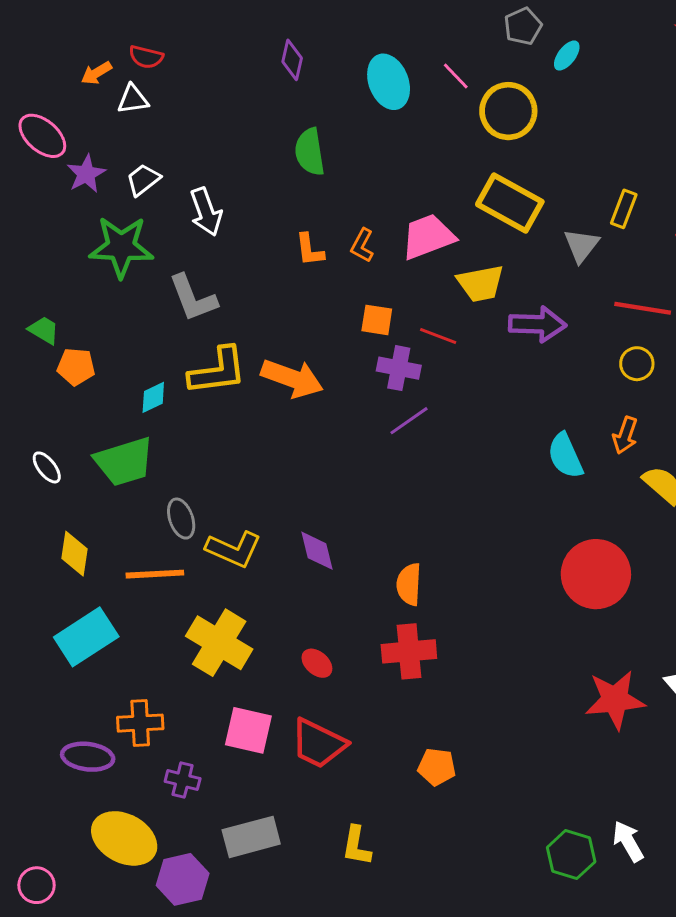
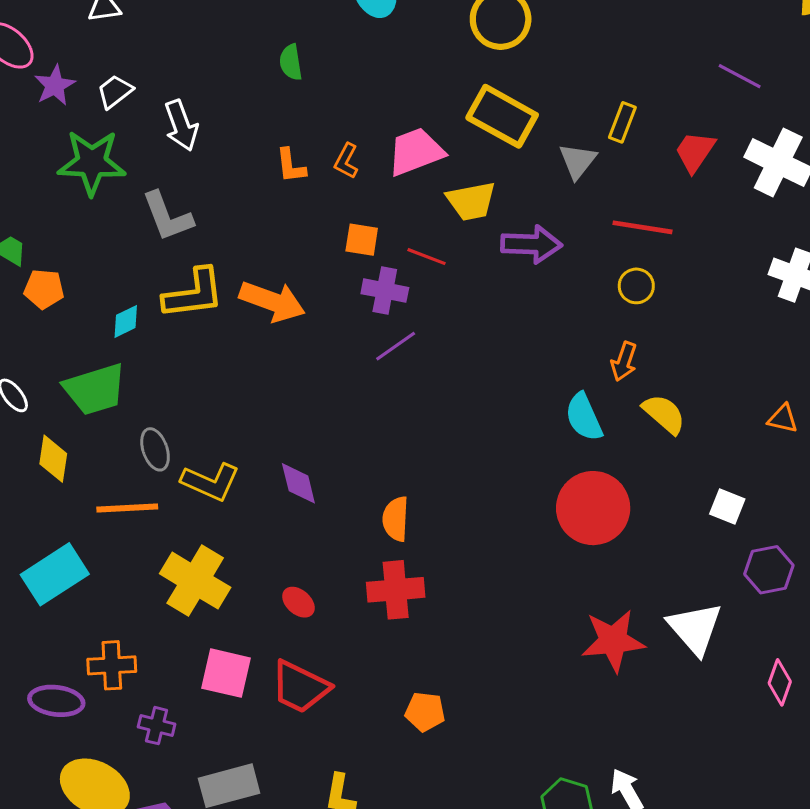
green semicircle: (310, 152) -> (291, 62), size x0.7
cyan semicircle: (565, 456) -> (584, 417), moved
yellow diamond: (74, 554) -> (53, 459), moved

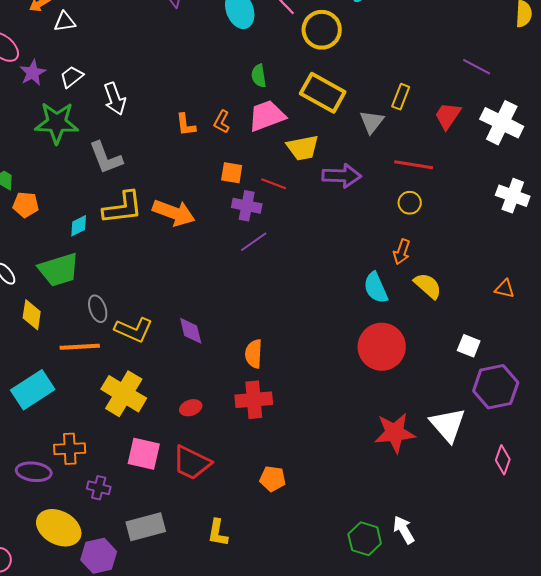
green semicircle: (291, 62) -> (259, 76), moved
purple hexagon: (769, 570) -> (496, 387), size x1.4
red ellipse: (298, 602) -> (191, 408), turned -60

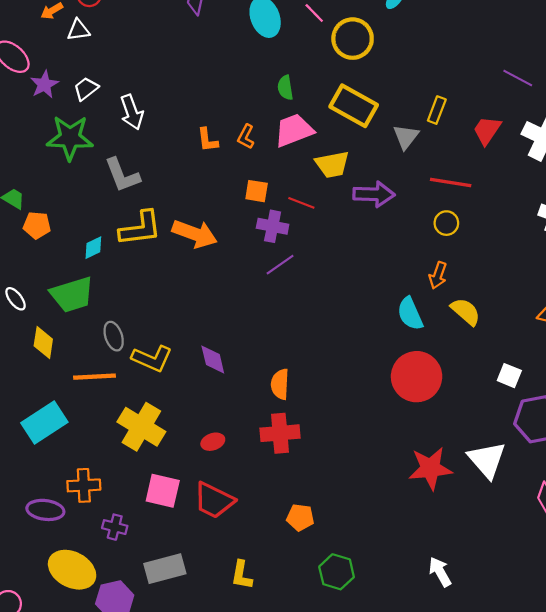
green hexagon: (365, 539) -> (337, 572), moved

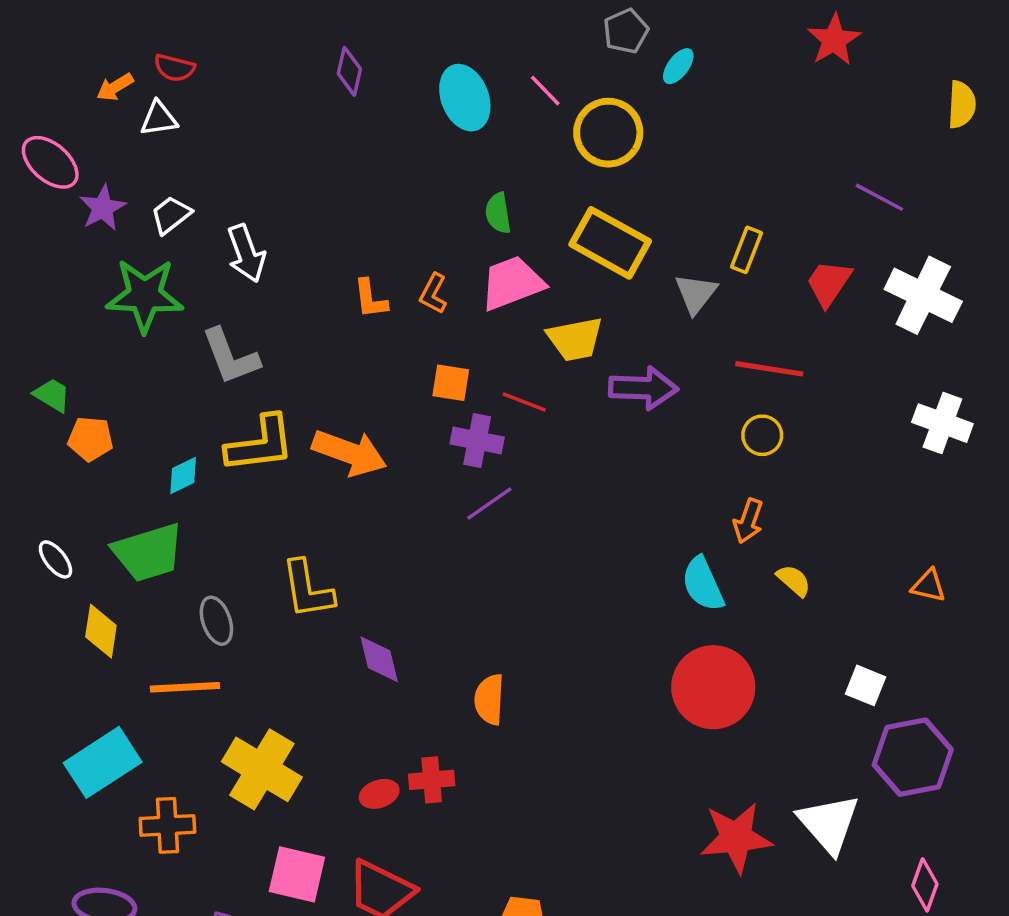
yellow semicircle: (466, 312) -> (794, 580), size x0.7
yellow L-shape: (152, 359) -> (307, 589), moved, turned 57
red cross: (280, 433) -> (432, 780), moved, size x0.7
orange cross: (84, 485) -> (167, 825), moved

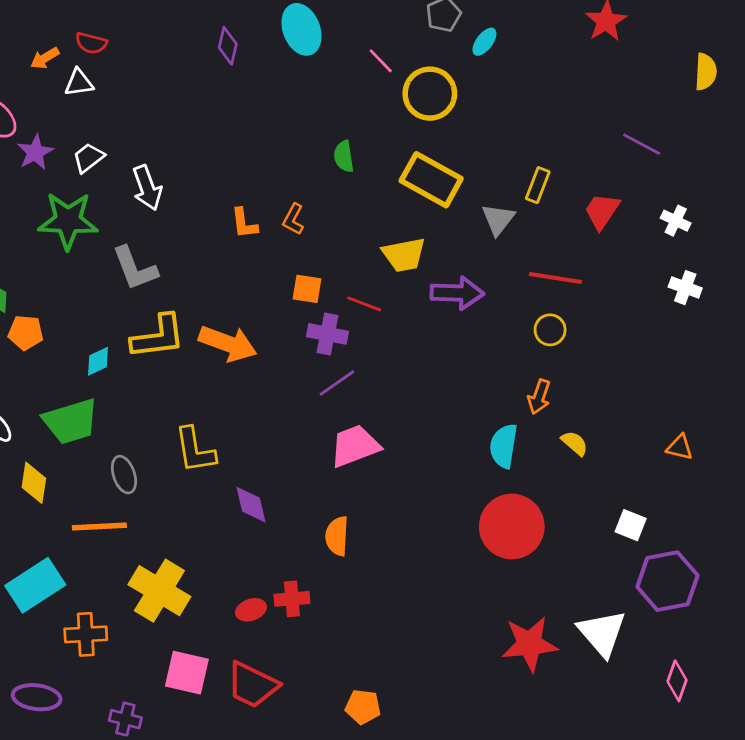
cyan ellipse: (465, 98) -> (301, 29), moved
pink trapezoid: (512, 283) -> (355, 446), moved
white cross: (923, 295) -> (676, 221), size x0.5
white cross: (942, 423) -> (685, 288), moved, size x0.7
cyan semicircle: (703, 584) -> (504, 446), turned 33

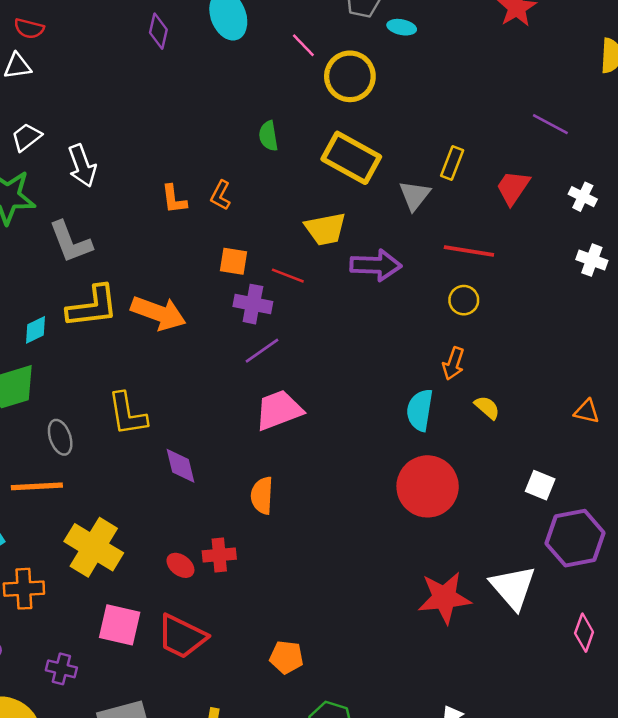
cyan ellipse: (484, 42) -> (402, 27), turned 64
red ellipse: (251, 610) -> (180, 565), turned 56

